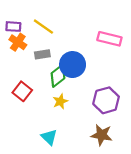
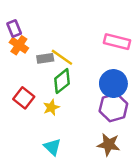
purple rectangle: (13, 27) -> (14, 28), turned 64
yellow line: (43, 27) -> (62, 57), moved
blue circle: (73, 65) -> (113, 84), moved
yellow star: (60, 101) -> (51, 107), moved

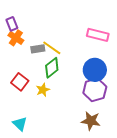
cyan triangle: (52, 147) -> (20, 124), moved

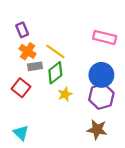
purple rectangle: (12, 24) -> (22, 30), moved
orange cross: (16, 38) -> (27, 51), moved
gray rectangle: (38, 49) -> (35, 66), moved
yellow star: (43, 90) -> (65, 94), moved

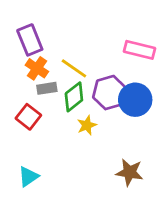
purple rectangle: (22, 30) -> (30, 40), size x1.5
purple hexagon: (101, 96) -> (110, 93), moved
cyan triangle: (21, 133) -> (28, 177), turned 42

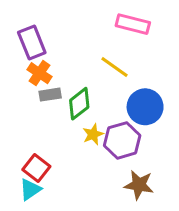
pink rectangle: (139, 50) -> (133, 24), moved
yellow line: (74, 68) -> (114, 67), moved
purple hexagon: (110, 93) -> (122, 140), moved
red square: (28, 117) -> (36, 168), moved

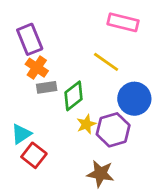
brown star: (139, 185) -> (100, 174), moved
cyan triangle: (30, 189) -> (21, 134), moved

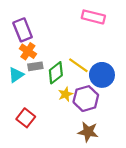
yellow line: (106, 62) -> (78, 65), moved
cyan triangle: (21, 134) -> (16, 75), moved
brown star: (100, 174) -> (88, 132), moved

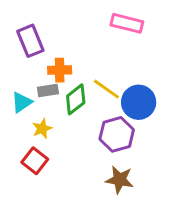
orange cross: (28, 51) -> (60, 70), moved, turned -35
yellow star: (65, 94) -> (42, 129), moved

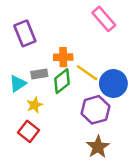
pink rectangle: (127, 23) -> (104, 19), turned 35
orange cross: (60, 70) -> (63, 57), moved
brown star: (120, 180) -> (98, 147), turned 30

